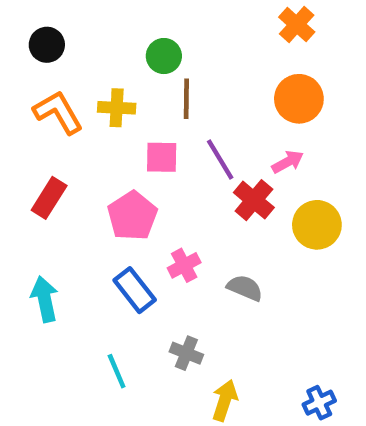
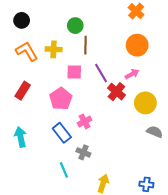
gray semicircle: (245, 288) -> (155, 132), moved
gray cross: (186, 353) -> (83, 152), moved
cyan line: (117, 371) -> (64, 170), moved
blue cross: (319, 403) -> (146, 184), turned 32

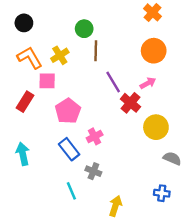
yellow cross: (54, 49) -> (60, 55), turned -35
pink square: (74, 72) -> (47, 81), moved
yellow circle: (145, 103) -> (156, 127), moved
gray semicircle: (155, 132) -> (172, 158), moved
blue cross: (146, 184) -> (162, 193), moved

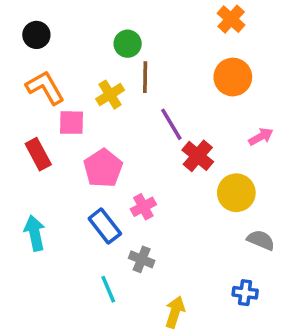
yellow cross: (60, 55) -> (110, 95), moved
pink arrow: (148, 83) -> (261, 137), moved
red rectangle: (25, 102) -> (38, 154), turned -60

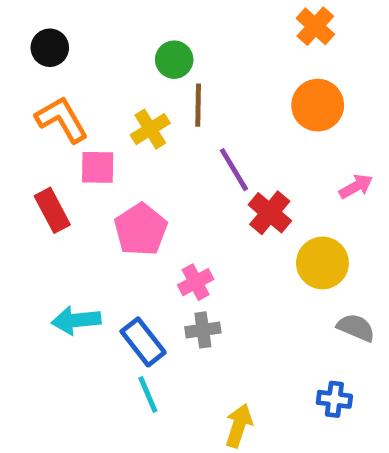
blue rectangle: (105, 226) -> (143, 342), moved
cyan arrow: (35, 233) -> (76, 320), moved, turned -84
gray cross: (142, 259) -> (203, 330), moved, turned -30

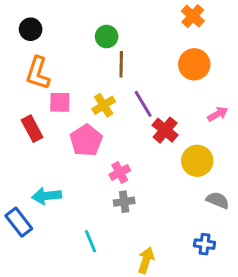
orange L-shape: (62, 119) -> (38, 73), turned -132
yellow cross: (150, 129) -> (104, 105), moved
blue rectangle: (143, 342) -> (19, 222), moved

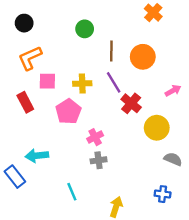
brown line: (121, 64) -> (111, 51), moved
orange circle: (194, 64) -> (143, 57), moved
orange L-shape: (38, 73) -> (30, 58), turned 48
yellow cross: (104, 105) -> (82, 84), turned 30

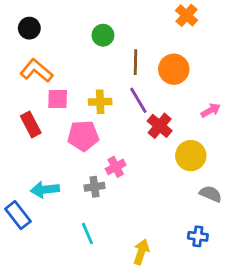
orange L-shape: (30, 58) -> (36, 71), turned 64
pink pentagon: (68, 111) -> (83, 136), turned 30
gray cross: (99, 160) -> (94, 187), moved

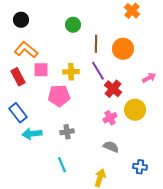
red rectangle: (31, 124) -> (18, 77), moved
pink cross: (116, 167) -> (110, 118), moved
gray semicircle: (211, 194) -> (111, 147), moved
blue rectangle: (18, 215) -> (18, 113), moved

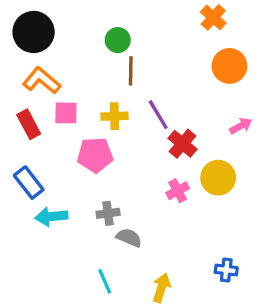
black circle: (21, 20) -> (34, 32), size x1.6
brown line: (96, 44) -> (131, 71), moved
orange circle: (123, 49) -> (229, 66), moved
gray semicircle: (111, 147) -> (129, 238), moved
cyan line: (62, 165) -> (105, 281), moved

